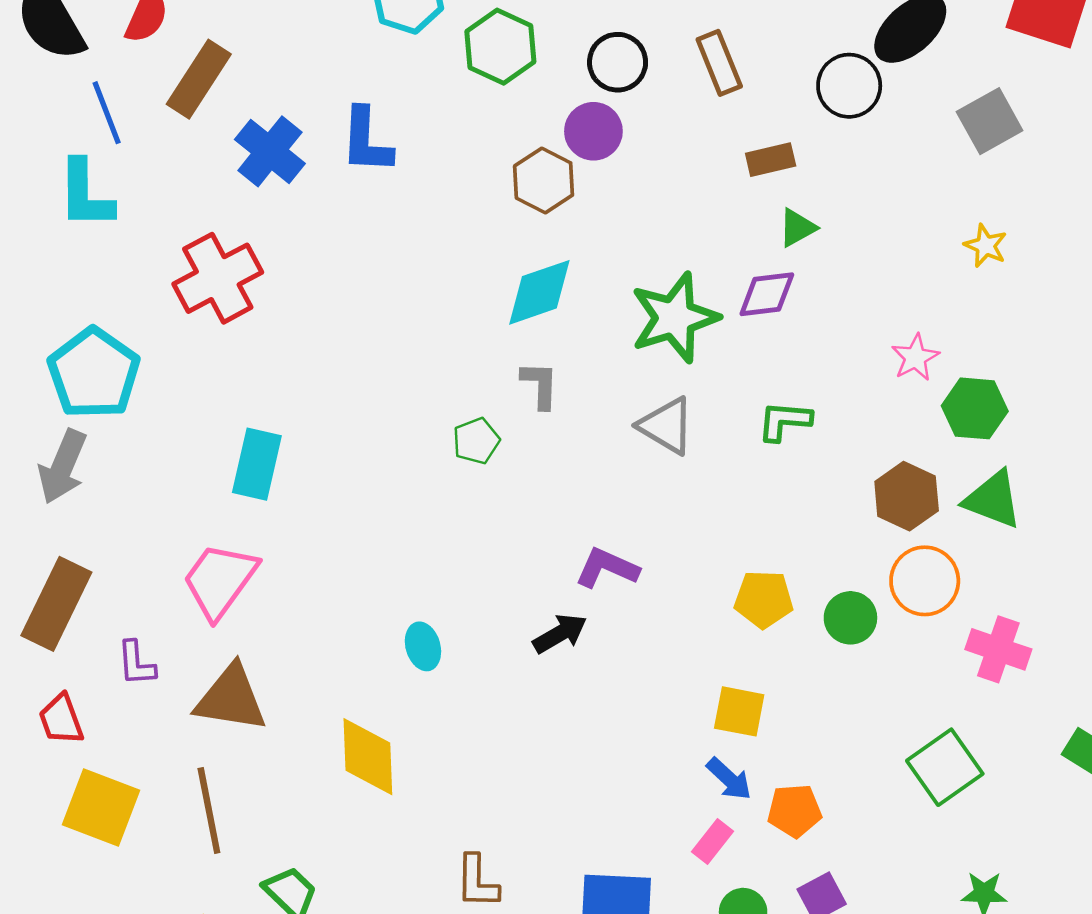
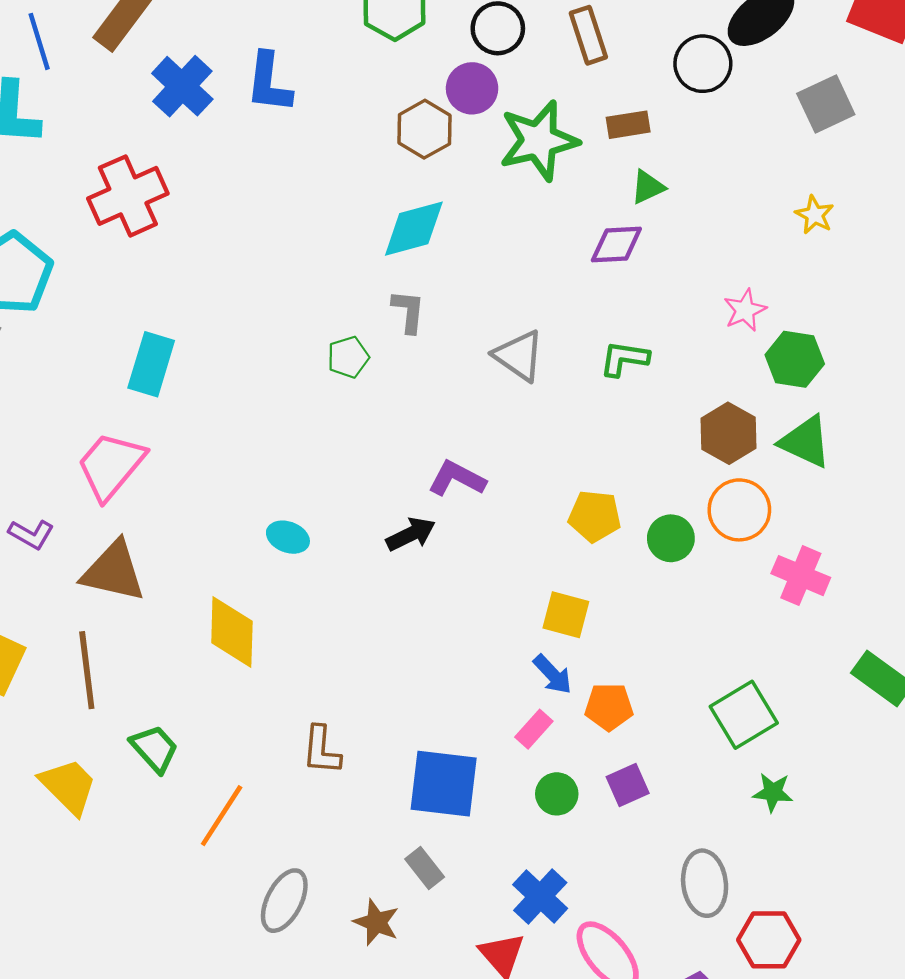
green star: (675, 318) -> (539, 141), moved
cyan ellipse: (423, 646) -> (288, 537), turned -57
purple L-shape: (136, 663) -> (31, 534), turned -60
green square: (945, 767) -> (744, 715), moved

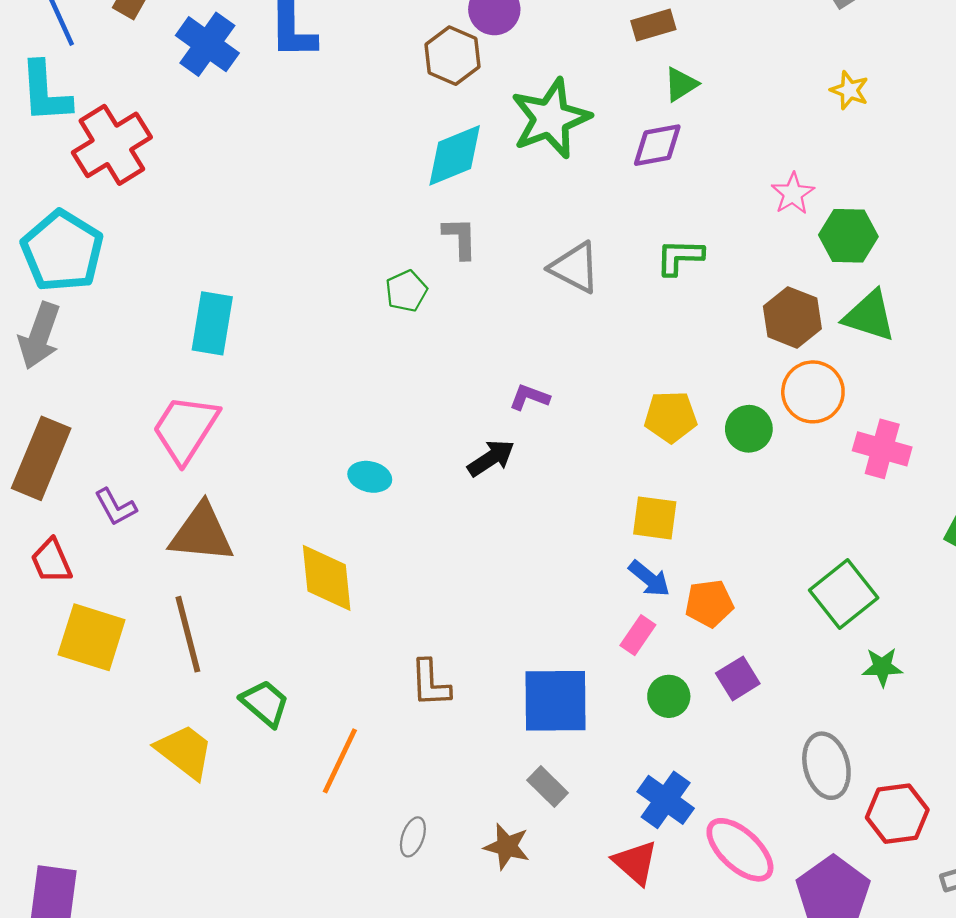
green star: (539, 141) -> (551, 118), moved
red cross: (128, 196) -> (112, 145), moved
purple L-shape: (457, 479) -> (529, 397), size x0.7
purple L-shape: (31, 534) -> (115, 507), turned 39
gray ellipse: (284, 901) -> (413, 837), size x0.6

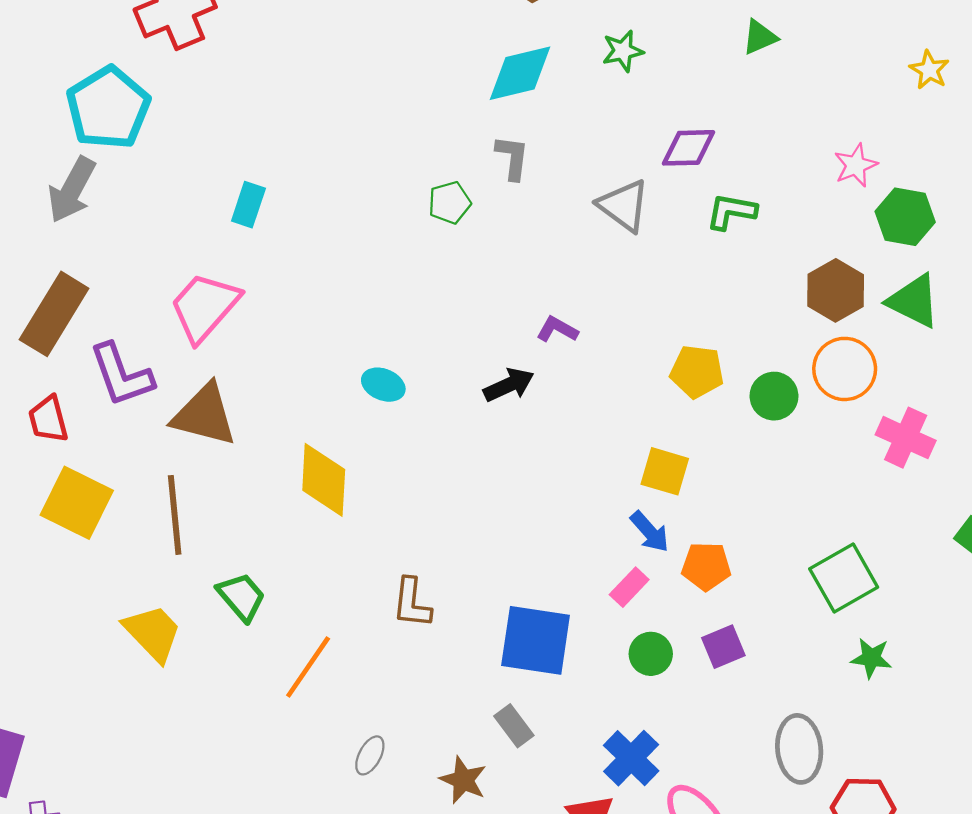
green star: (551, 118) -> (623, 51), size x0.5
purple diamond: (657, 145) -> (689, 148), moved
cyan rectangle: (212, 323) -> (248, 205), size x0.7
purple L-shape: (115, 507) -> (121, 375), size x1.6

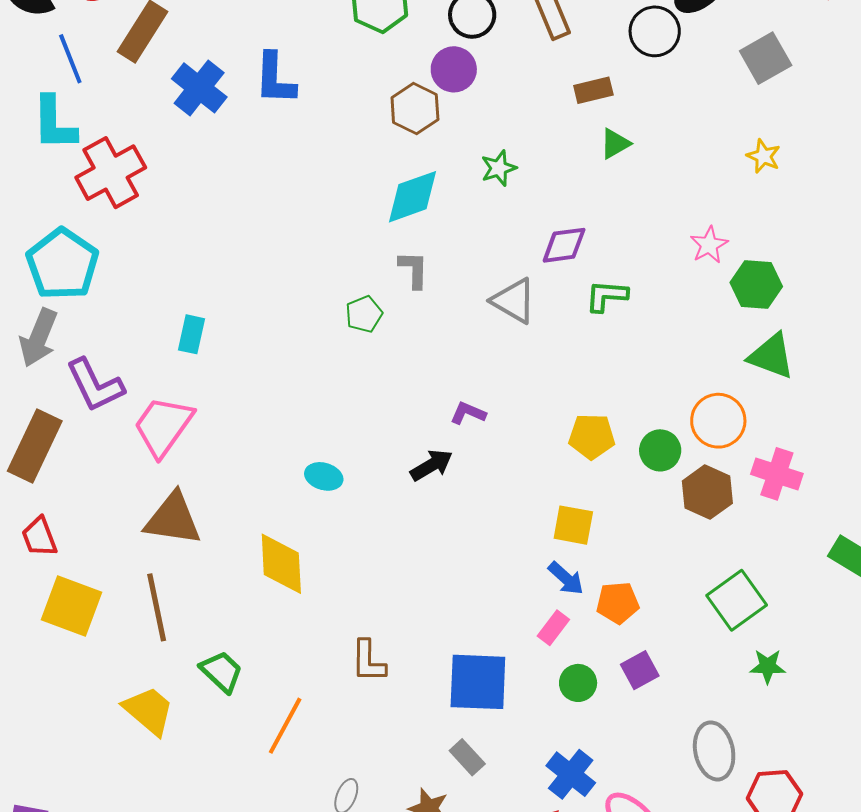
brown hexagon: (836, 290) -> (707, 492), moved
purple L-shape: (121, 375) -> (95, 385), moved

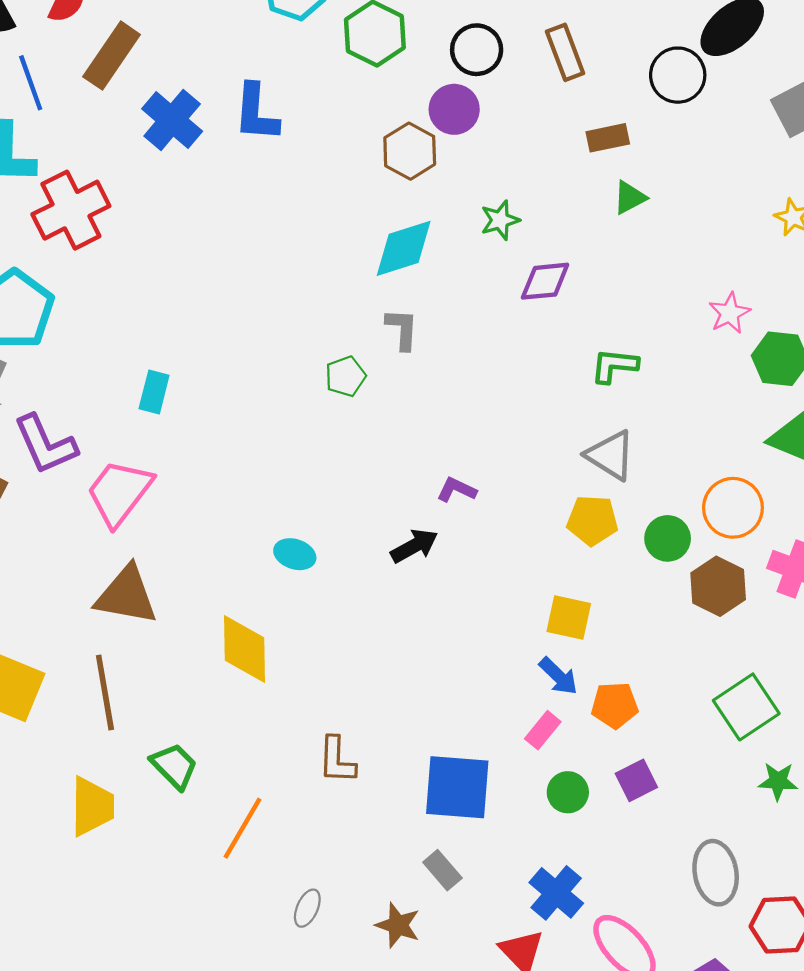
purple diamond: (564, 245) -> (545, 281), moved
gray triangle: (514, 301) -> (610, 455), moved
yellow trapezoid: (149, 711) -> (92, 806), turned 48

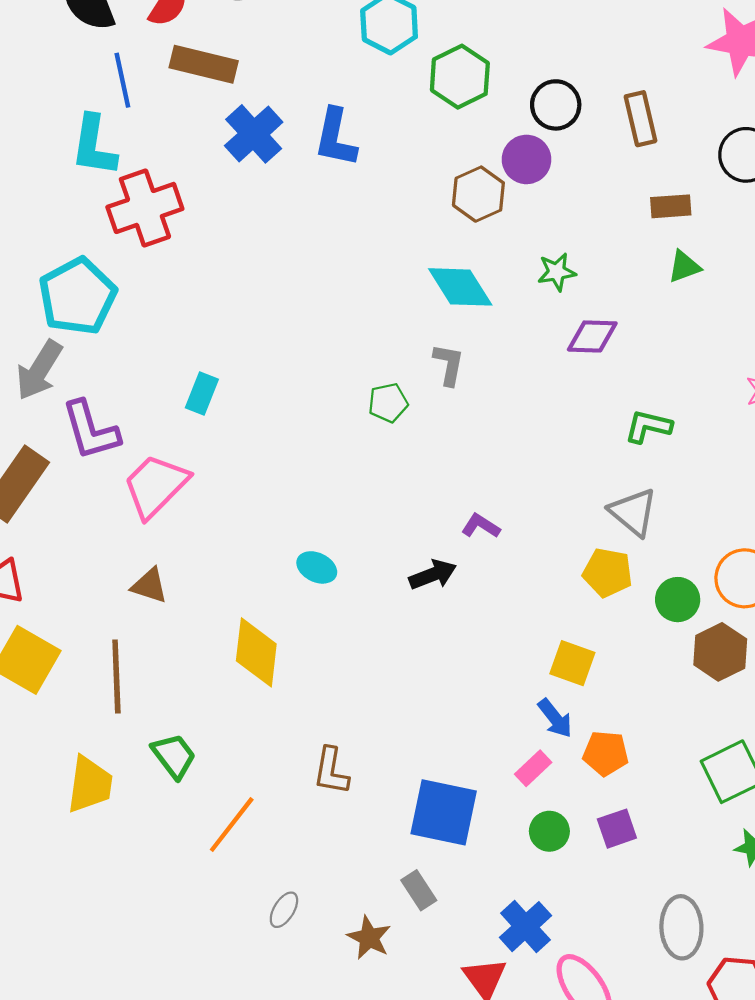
brown rectangle: (112, 56) -> (204, 64), turned 62
cyan diamond: (404, 248) -> (460, 287), turned 68
brown triangle: (126, 595) -> (150, 586), size x0.6

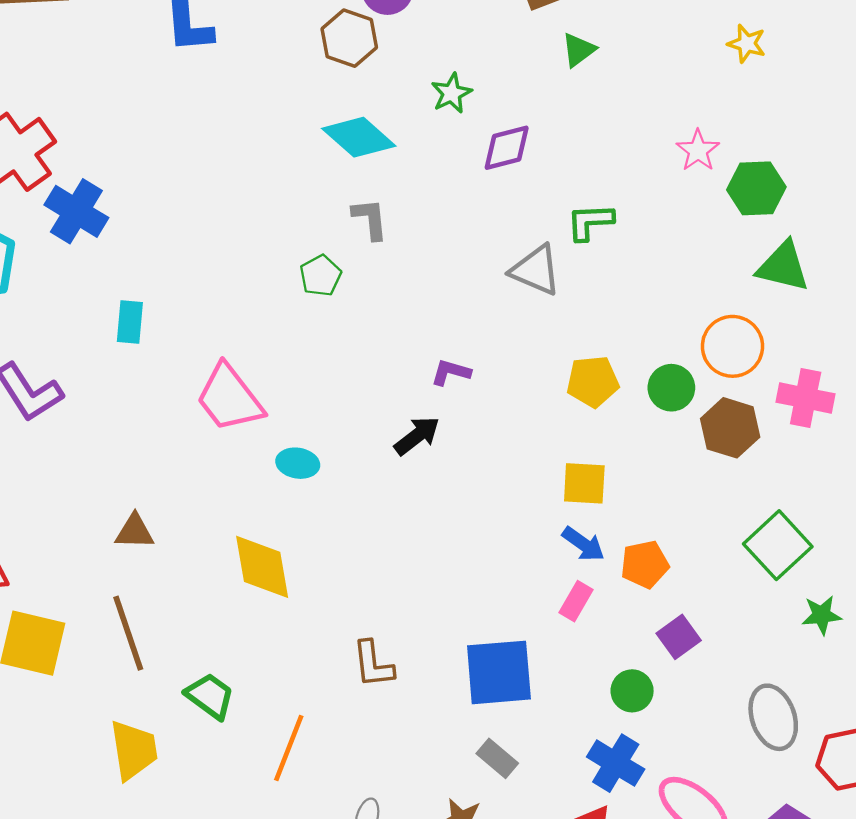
blue cross: (254, 134) -> (76, 211), moved
pink trapezoid: (156, 486) -> (230, 398), moved, turned -66
gray triangle: (633, 512) -> (536, 270), moved
green circle: (549, 831) -> (632, 691), moved

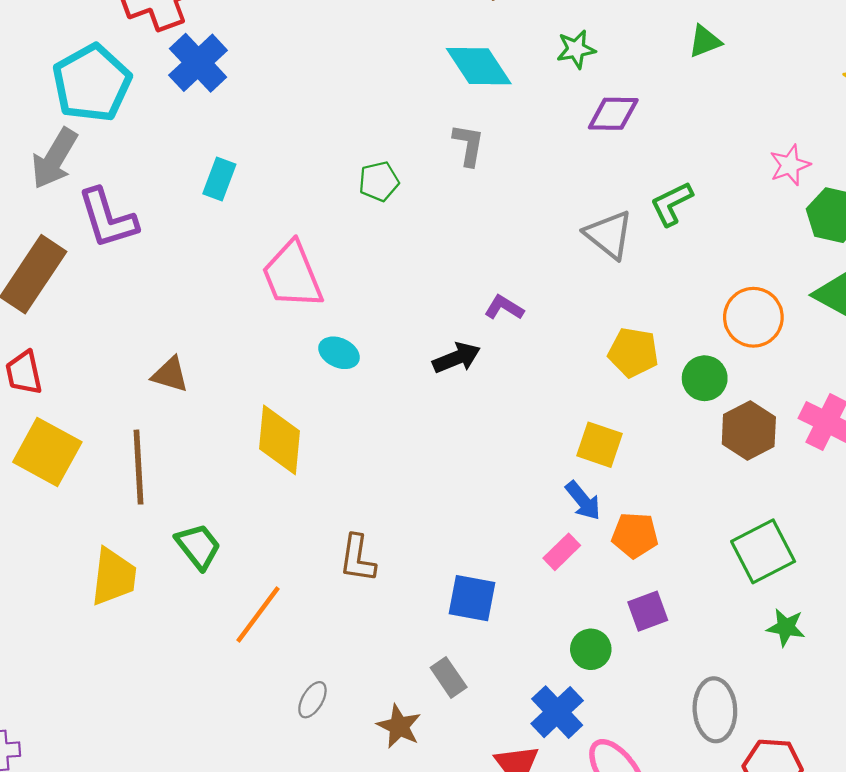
green L-shape: (590, 222) -> (672, 204), turned -39
green pentagon: (320, 276) -> (379, 181), moved
orange circle: (732, 346) -> (753, 317), moved
blue square: (499, 672) -> (472, 598), size x0.7

